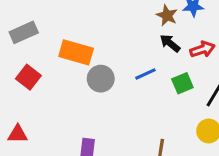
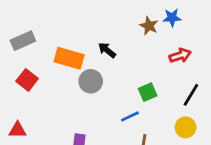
black arrow: (170, 43) -> (107, 50), moved
blue line: (145, 74) -> (130, 116), moved
green square: (182, 83) -> (148, 92), moved

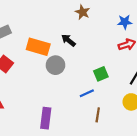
blue star: (172, 18) -> (125, 22), moved
brown star: (149, 26) -> (83, 12), moved

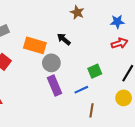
purple rectangle: (46, 118) -> (54, 86), moved, turned -30

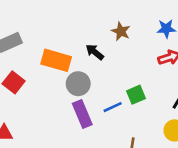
brown star: (77, 12) -> (121, 31), moved
blue line: (81, 90) -> (113, 107), moved

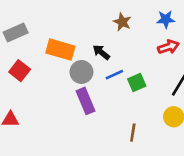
black arrow: (95, 52) -> (101, 52), moved
blue line: (113, 107) -> (114, 75), moved

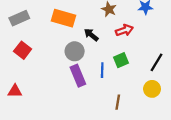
red arrow: (168, 47) -> (124, 30), moved
orange rectangle: (60, 50) -> (64, 18), moved
blue line: (114, 75) -> (102, 70), moved, turned -64

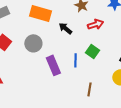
gray circle: (75, 51) -> (33, 43), moved
green square: (121, 60) -> (92, 51), turned -32

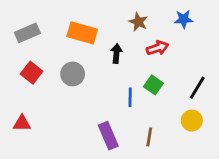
black arrow: (65, 28) -> (116, 53), turned 56
purple rectangle: (53, 65) -> (108, 136), moved

